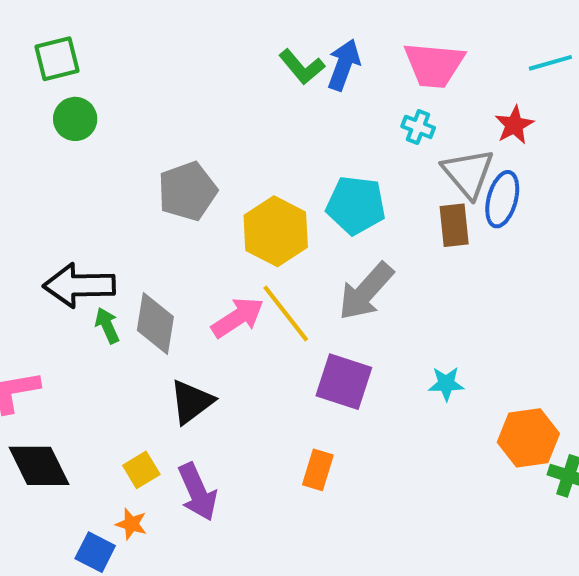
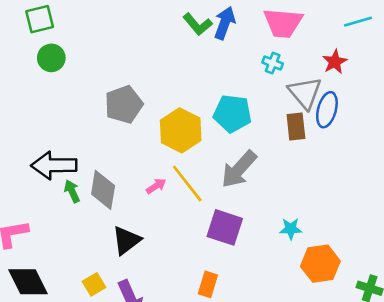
pink arrow: (238, 317) -> (156, 186), size x0.6
orange hexagon: (528, 438) -> (320, 264), moved

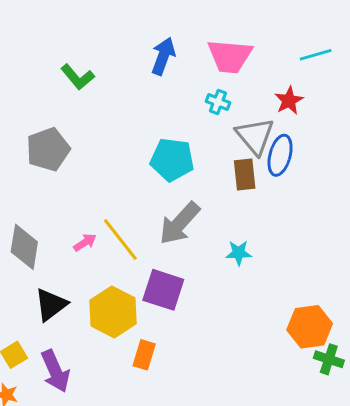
green L-shape: (198, 24) -> (78, 77), moved
yellow hexagon: (181, 130) -> (113, 312), moved
cyan star: (291, 229) -> (239, 253), moved
orange hexagon: (320, 264) -> (310, 327), moved

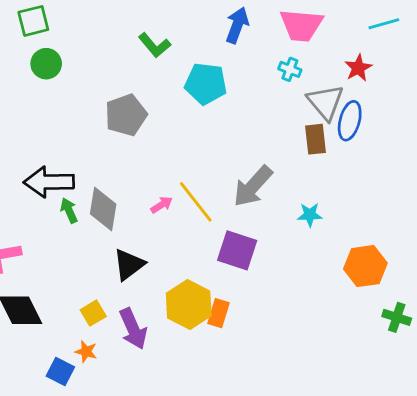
cyan pentagon: (172, 160) -> (206, 84), moved
yellow hexagon: (113, 312) -> (189, 305), moved
orange hexagon: (310, 327) -> (365, 266), moved

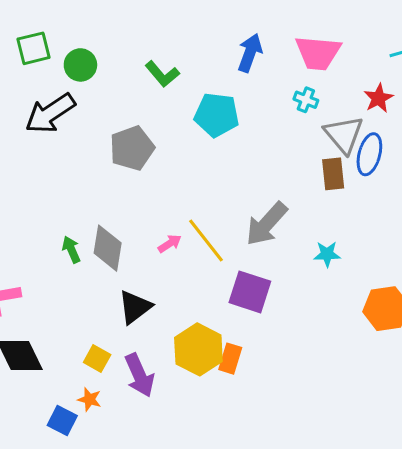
green circle: (46, 64) -> (80, 65), moved
black arrow: (49, 182) -> (50, 113), moved, turned -33
yellow square: (93, 313) -> (97, 359), turned -30

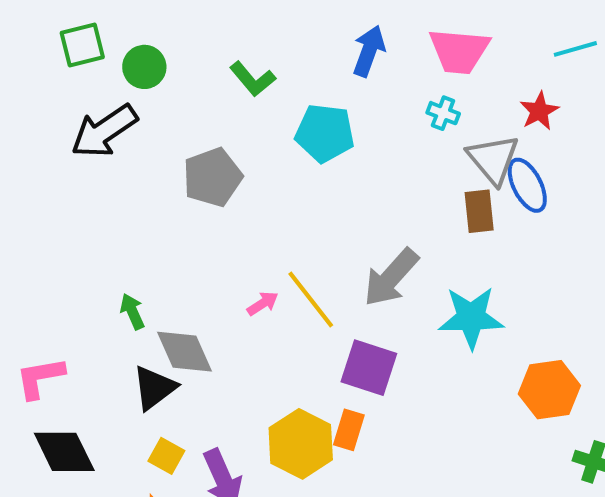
blue ellipse: (369, 154) -> (527, 185), turned -42
gray diamond: (108, 248) -> (184, 352), moved, turned -33
cyan star: (327, 254) -> (471, 318), size x1.8
black triangle: (135, 307) -> (154, 388), moved
orange rectangle: (230, 359) -> (349, 430), moved

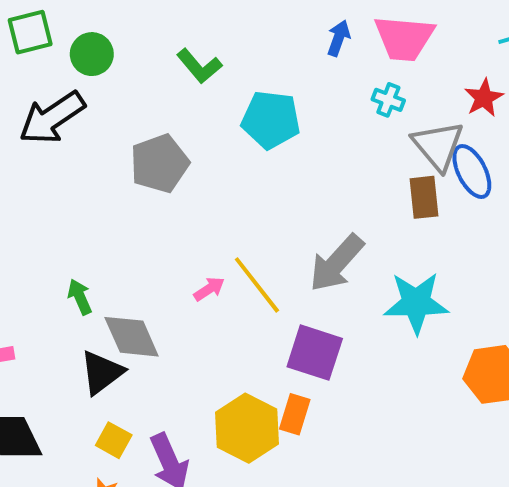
blue arrow: (369, 51) -> (339, 38), moved, size x0.7

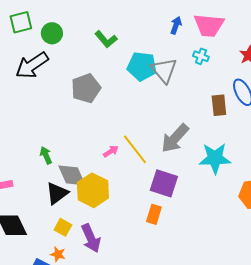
gray triangle: (438, 146) -> (164, 70), moved
yellow hexagon: (247, 428) -> (93, 190), moved

